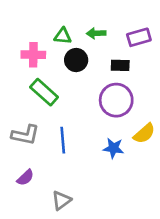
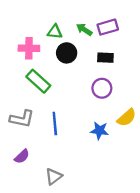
green arrow: (96, 33) -> (84, 29), turned 35
purple rectangle: (139, 37) -> (108, 27), moved
purple circle: (116, 100) -> (102, 88), size x0.7

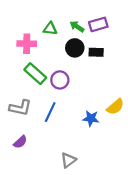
black circle: (67, 53) -> (75, 48), moved
purple circle: (102, 88) -> (60, 80), moved
blue line: (55, 124) -> (50, 112), turned 30
gray triangle: (54, 176) -> (68, 160), moved

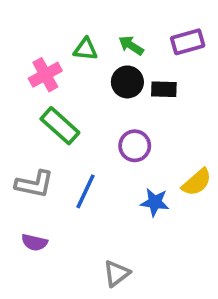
purple rectangle: (98, 24) -> (188, 42), moved
pink cross: (27, 44) -> (45, 75), turned -30
purple circle: (60, 80) -> (135, 146), moved
purple semicircle: (20, 142) -> (34, 242), turned 56

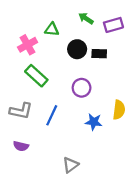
green arrow: (131, 45) -> (86, 18), moved
yellow semicircle: (197, 182) -> (119, 110), turned -42

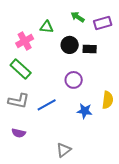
green rectangle: (36, 76) -> (21, 69), moved
blue line: (52, 115) -> (47, 105), turned 36

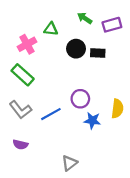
purple circle: (74, 80) -> (80, 99), moved
gray L-shape: (19, 101) -> (20, 110), turned 40

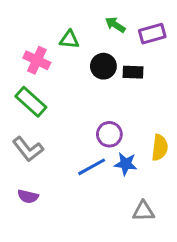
pink cross: (27, 44) -> (37, 60), turned -36
blue line: (51, 114) -> (92, 167), moved
gray triangle: (69, 163) -> (143, 211), moved, turned 35

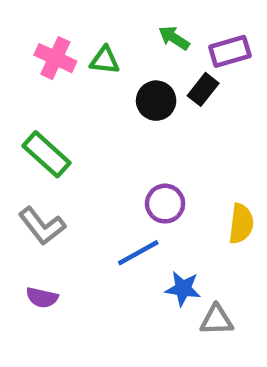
pink cross: (37, 60) -> (55, 58), moved
black rectangle: (133, 72) -> (203, 89), moved, turned -54
blue star: (126, 164) -> (183, 289), moved

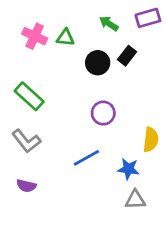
purple rectangle: (230, 51) -> (148, 18), moved
purple circle: (165, 204) -> (103, 113), moved
blue star: (183, 289) -> (128, 169), moved

